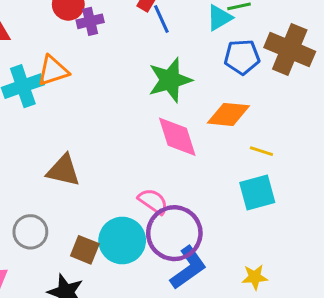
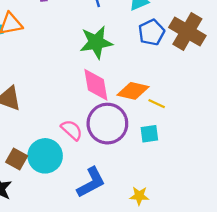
blue pentagon: (242, 57) -> (151, 32), turned -30
orange diamond: (228, 114) -> (133, 91), moved
cyan square: (257, 193) -> (149, 134), size x0.7
purple circle: (174, 233) -> (107, 124), moved

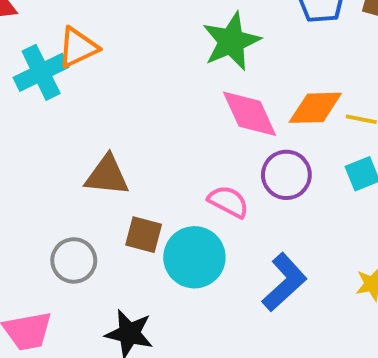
purple circle: (107, 124) -> (286, 175), size x0.7
brown square: (17, 159) -> (144, 235), moved

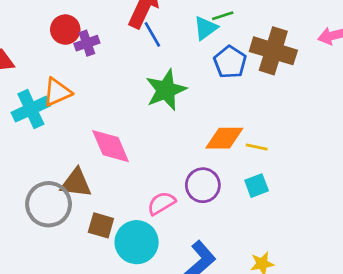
pink diamond: (250, 114) -> (111, 146), moved
pink semicircle: (228, 202) -> (161, 203), turned -60
gray circle: (74, 260) -> (49, 204), moved, size x1.4

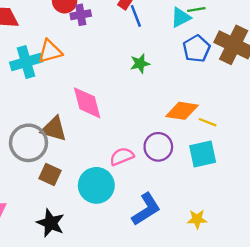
green star: (166, 90) -> (140, 64), size x0.6
cyan square: (257, 186) -> (203, 154), size x1.4
brown square: (101, 225) -> (50, 175), moved

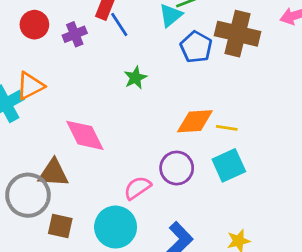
purple cross: (81, 15) -> (75, 34), moved

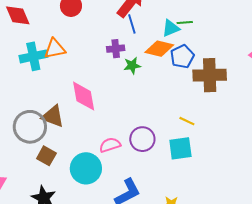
purple cross: (75, 34) -> (116, 49), moved
brown cross: (238, 34) -> (210, 75), moved, turned -32
orange diamond: (195, 121) -> (159, 49), moved

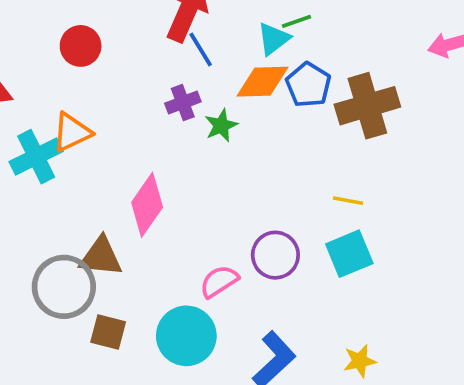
pink diamond: (84, 96) -> (147, 205), turned 60

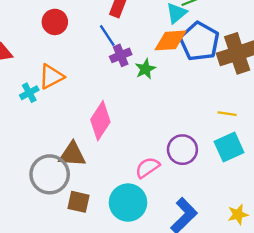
blue line: (201, 50) -> (107, 35), moved
blue pentagon: (308, 85) -> (199, 41), size x1.4
cyan cross: (36, 157) -> (29, 93), size x0.6

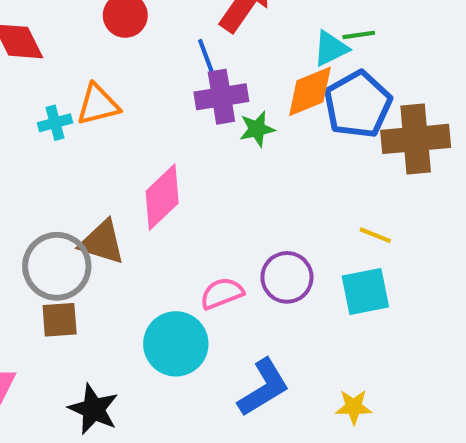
orange diamond: (170, 40) -> (310, 91), turned -32
purple cross: (121, 55) -> (221, 97), size x1.4
brown square: (79, 202) -> (60, 320), moved, turned -30

